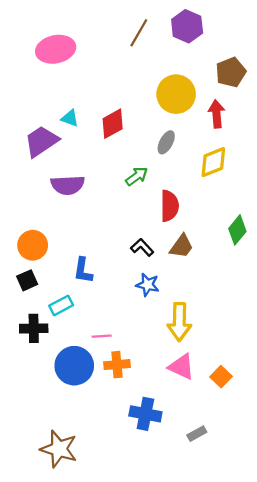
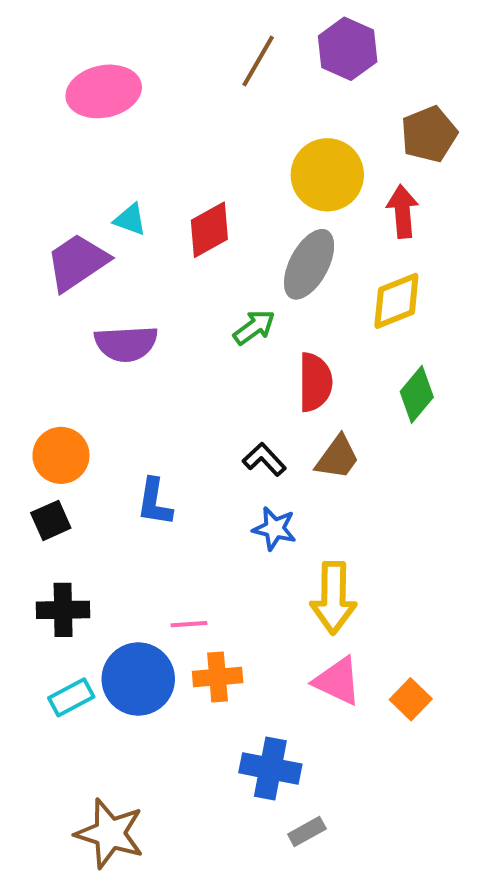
gray ellipse: (166, 142) -> (309, 264), size x1.6
green diamond: (237, 230) -> (417, 394), moved
cyan rectangle: (61, 305) -> (71, 697), moved
gray rectangle: (197, 434) -> (307, 831), moved

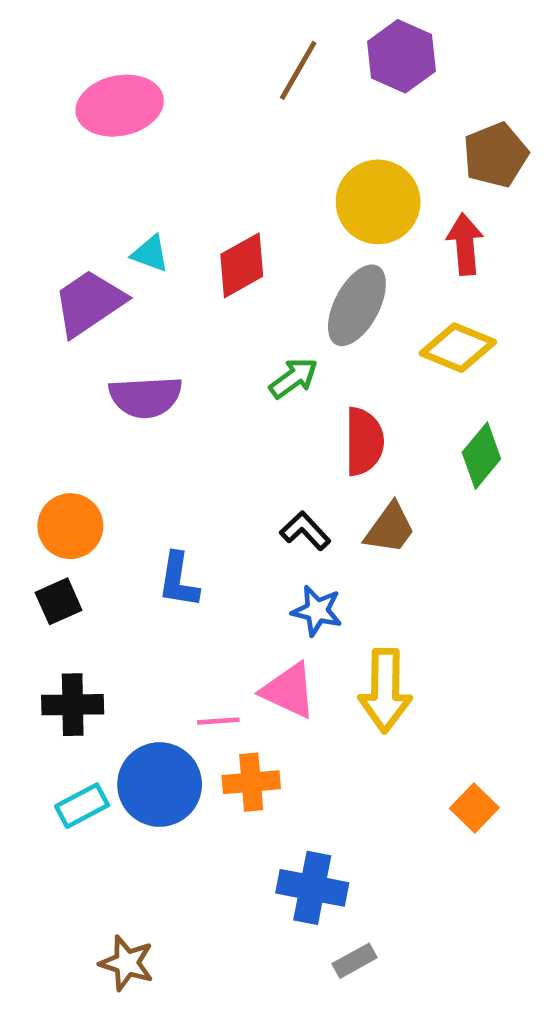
yellow diamond: (396, 301) -> (458, 348), turned 44
pink triangle: (337, 681) -> (289, 691), moved
brown star: (110, 834) -> (127, 963), size x0.7

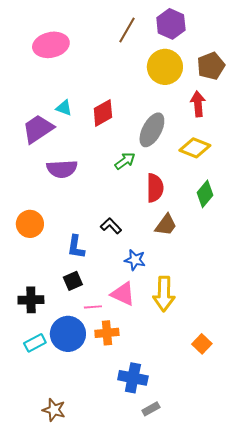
yellow circle: (378, 202) -> (165, 67), moved
black L-shape: (305, 531) -> (111, 226), moved
black square: (59, 601) -> (73, 281), moved

